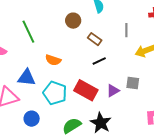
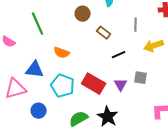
black line: (99, 61) -> (119, 55), moved
purple triangle: (113, 91) -> (121, 85), turned -32

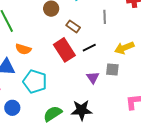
yellow arrow: (154, 46) -> (124, 48), moved
orange semicircle: (62, 53) -> (23, 49), moved
red rectangle: (94, 84) -> (64, 50), moved, turned 30
black star: (108, 117) -> (82, 110), turned -30

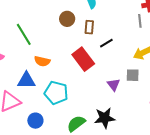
gray line: (105, 17) -> (140, 21), moved
brown rectangle: (73, 26) -> (89, 27), moved, turned 64
black line: (89, 48) -> (106, 43), moved

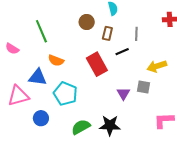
gray line: (140, 21) -> (136, 34), moved

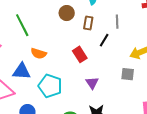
black line: (122, 52) -> (104, 40), turned -32
red rectangle: (97, 64) -> (80, 54), size x0.7
purple triangle: (123, 94) -> (92, 83), moved

